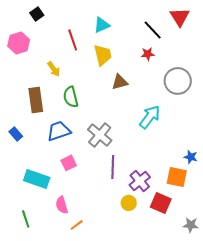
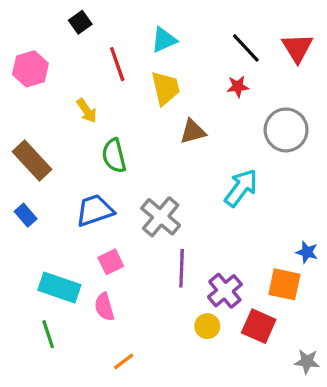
black square: (37, 14) -> (80, 22), moved
red triangle: (180, 17) -> (297, 48), moved
brown rectangle: (36, 100) -> (32, 161), moved, turned -35
pink semicircle: (62, 205) -> (104, 307), moved
green line: (26, 219) -> (48, 334), moved

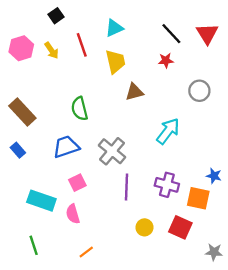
yellow arrow: (87, 111) -> (52, 50), moved
gray circle: (286, 130) -> (199, 91), size x0.7
purple cross: (225, 291) -> (167, 185), moved, turned -35
green line: (48, 334) -> (34, 245), moved

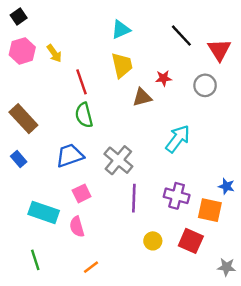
black square: (56, 16) -> (19, 17), moved
red triangle: (207, 34) -> (219, 50), moved
red line: (82, 45) -> (82, 82), moved
red star: (166, 60) -> (164, 78), moved
gray circle: (199, 91) -> (205, 85), moved

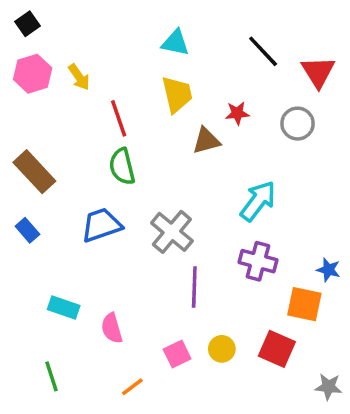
cyan triangle: (121, 30) -> (175, 43), turned 36
pink square: (82, 193) -> (177, 354), moved
purple cross: (177, 196) -> (258, 261), moved
cyan rectangle: (44, 212) -> (64, 308), size x0.7

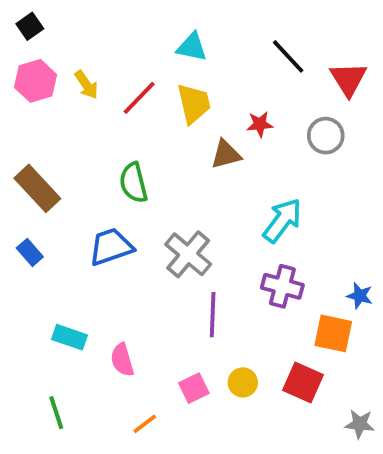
red line: (119, 118) -> (139, 98), moved, turned 63

